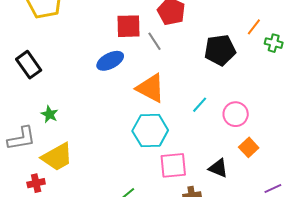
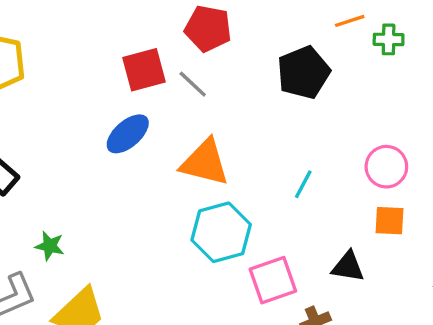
orange line: (254, 27) -> (350, 21), turned 48
cyan line: (200, 105) -> (303, 184), moved
pink circle: (236, 114) -> (386, 167), moved
orange square: (249, 147) -> (390, 221), turned -30

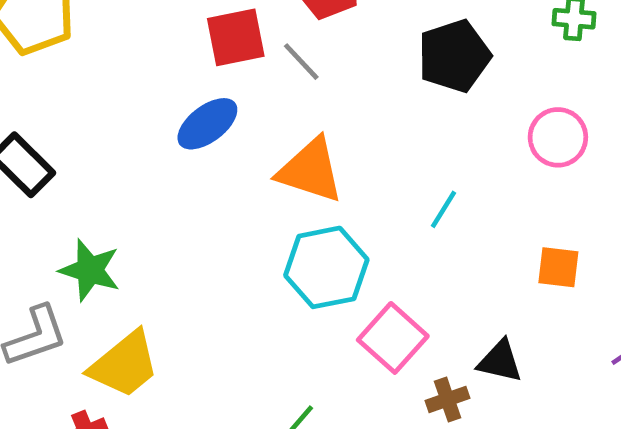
pink circle: (386, 167) -> (558, 137), moved
green star: (50, 246) -> (90, 270), size x1.5
black triangle: (348, 267) -> (500, 361), moved
pink square: (273, 280) -> (393, 338), turned -33

